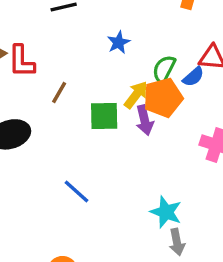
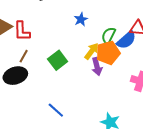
blue semicircle: (193, 77) -> (126, 40), size x1.5
brown line: (59, 92) -> (24, 56), moved
green square: (104, 116) -> (58, 60), moved, turned -36

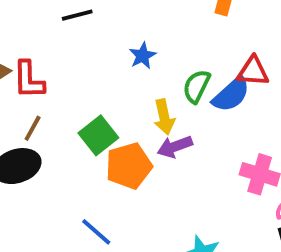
yellow arrow: (92, 51) -> (164, 117), turned 132
orange pentagon: (108, 53) -> (129, 166), moved
purple arrow: (97, 67) -> (175, 147), turned 84

